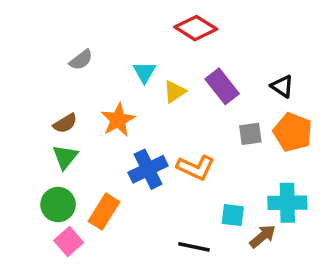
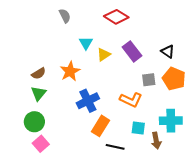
gray semicircle: (81, 60) -> (65, 16), moved, turned -80
orange L-shape: (196, 167) -> (131, 100), moved
orange rectangle: (104, 212) -> (100, 126), moved
brown arrow: (263, 236) -> (156, 141), turned 119

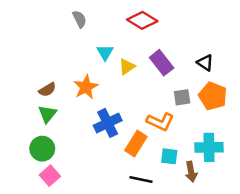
orange rectangle: (100, 126) -> (136, 144), moved

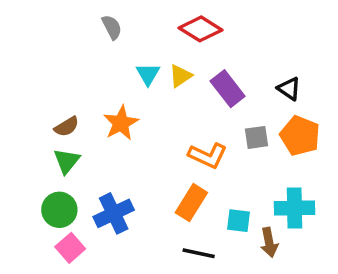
yellow triangle: (127, 67) -> (181, 76), moved
orange L-shape: (160, 122) -> (208, 156), moved
blue cross: (108, 123) -> (114, 213), moved

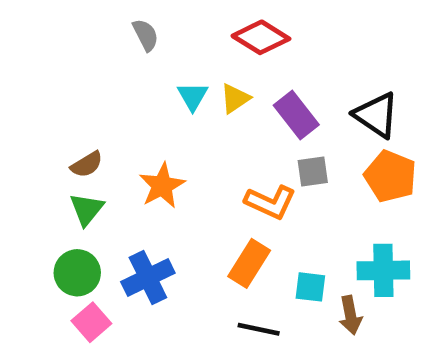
black triangle: (289, 89) -> (376, 115), size x1.5
orange star: (121, 123) -> (162, 186), moved
gray square: (256, 137) -> (313, 172), moved

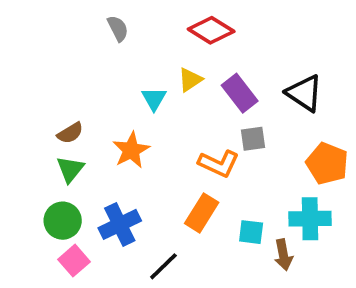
cyan triangle: (193, 96) -> (154, 99), moved
orange pentagon: (390, 176) -> (327, 164), moved
black line: (259, 329) -> (163, 266), moved, turned -56

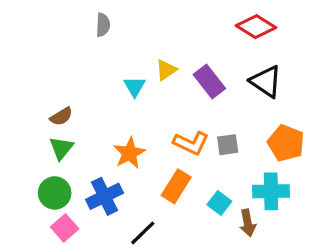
gray semicircle: (118, 28) -> (103, 25), turned 30
red diamond: (211, 30) -> (256, 27), moved
gray square: (253, 139) -> (228, 145), moved
orange star: (131, 150) -> (130, 153), moved
cyan square: (251, 232) -> (219, 203), turned 30

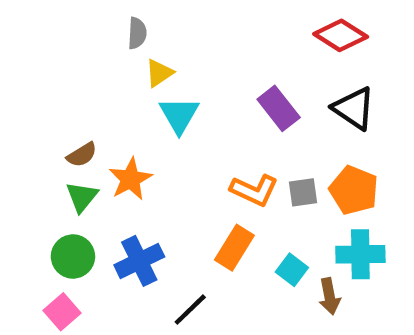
yellow triangle: (166, 70) -> (159, 73), moved
cyan triangle: (135, 86) -> (179, 115), size x1.4
orange pentagon: (286, 143) -> (354, 190), moved
orange star: (130, 153) -> (130, 179), moved
pink square: (65, 228) -> (62, 312), moved

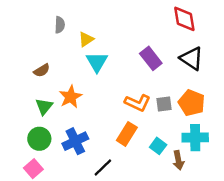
gray semicircle: (137, 33) -> (60, 25), moved
red diamond: (341, 35) -> (184, 19), turned 48
brown semicircle: (82, 155) -> (42, 70), moved

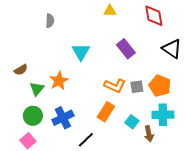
yellow triangle: (86, 39) -> (110, 11), moved, turned 32
black triangle: (192, 58) -> (172, 49), moved
brown semicircle: (42, 70) -> (21, 70), moved

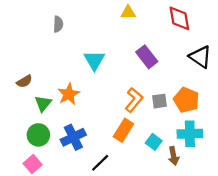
orange L-shape: (115, 86) -> (134, 100), turned -75

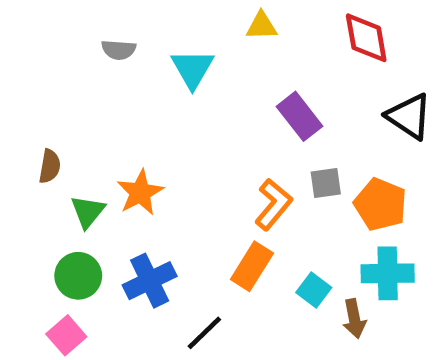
gray semicircle: (58, 24) -> (119, 50), turned 91
cyan triangle: (94, 60) -> (192, 69), moved
brown semicircle: (24, 81) -> (50, 166), turned -49
gray square: (160, 101) -> (326, 183), moved

